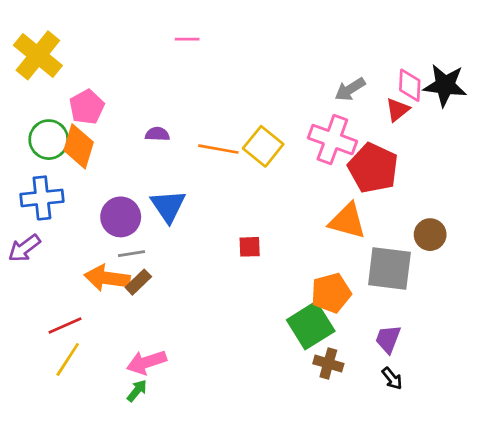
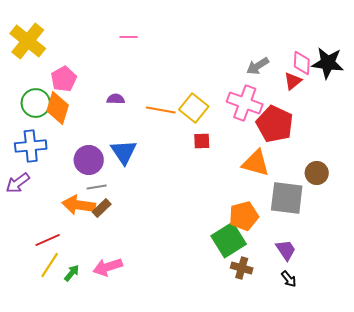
pink line: (187, 39) -> (129, 37), moved
red square: (250, 247) -> (202, 141), moved
purple trapezoid: (388, 339) -> (286, 250), turned 125
green arrow: (137, 391) -> (72, 273), moved

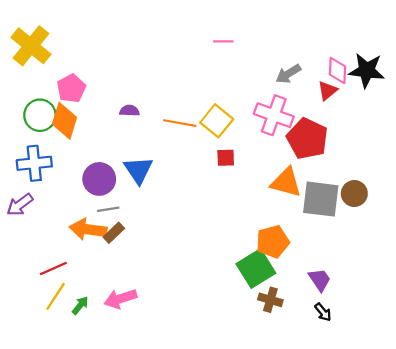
pink line: (129, 37) -> (223, 41), moved
gray square: (287, 198) -> (321, 199), moved

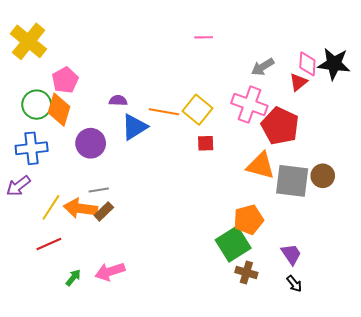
blue triangle: (138, 170) -> (134, 127), moved, turned 32
purple circle: (99, 179) -> (91, 143), moved
yellow line: (56, 296) -> (51, 207), moved

